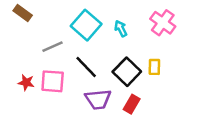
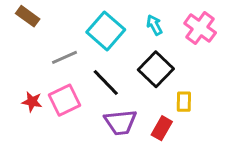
cyan arrow: (121, 29) -> (154, 25), moved
yellow rectangle: (154, 67) -> (184, 102), moved
black square: (127, 72) -> (156, 69), moved
pink square: (53, 81) -> (64, 100), turned -30

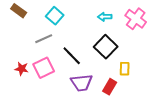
cyan arrow: (154, 25) -> (105, 17), turned -64
cyan square: (106, 31) -> (55, 16), moved, size x0.7

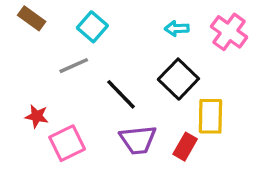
pink square: (44, 68) -> (67, 143), moved
yellow rectangle: (125, 69) -> (210, 116), size x1.5

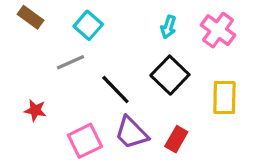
cyan arrow: (177, 28) -> (168, 27), turned -70
yellow rectangle: (210, 116) -> (224, 97), moved
purple trapezoid: (138, 140) -> (131, 133), turned 51
pink square: (67, 143) -> (85, 141), moved

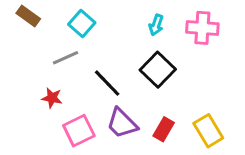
pink cross: (218, 30) -> (202, 28), turned -32
yellow rectangle: (224, 97) -> (208, 131), moved, turned -32
red star: (35, 110) -> (52, 98), moved

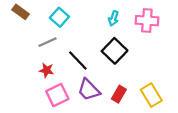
red star: (52, 98) -> (46, 70), moved

